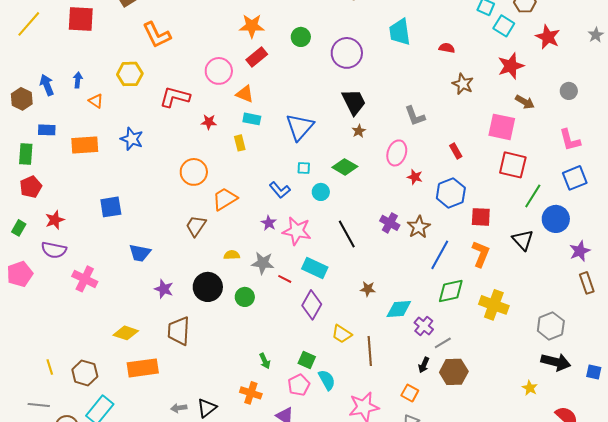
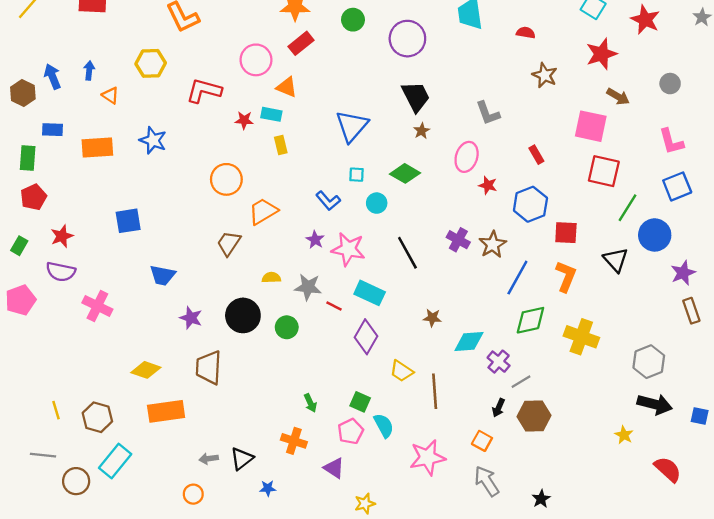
cyan rectangle: (252, 119) -> (271, 114), moved

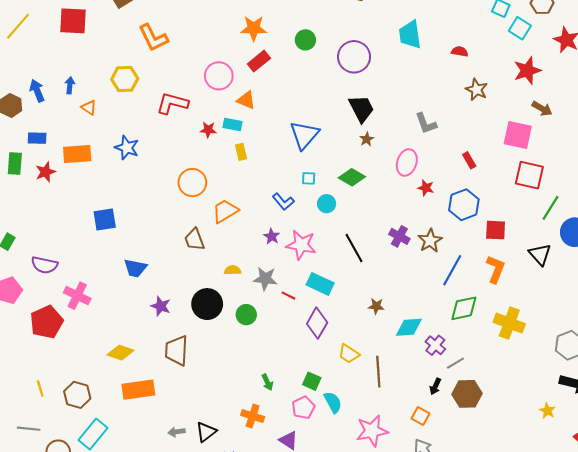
red pentagon: (34, 197) -> (47, 322), moved, size x1.4
red star: (62, 236) -> (46, 172), moved
brown trapezoid: (229, 243) -> (194, 240), turned -55

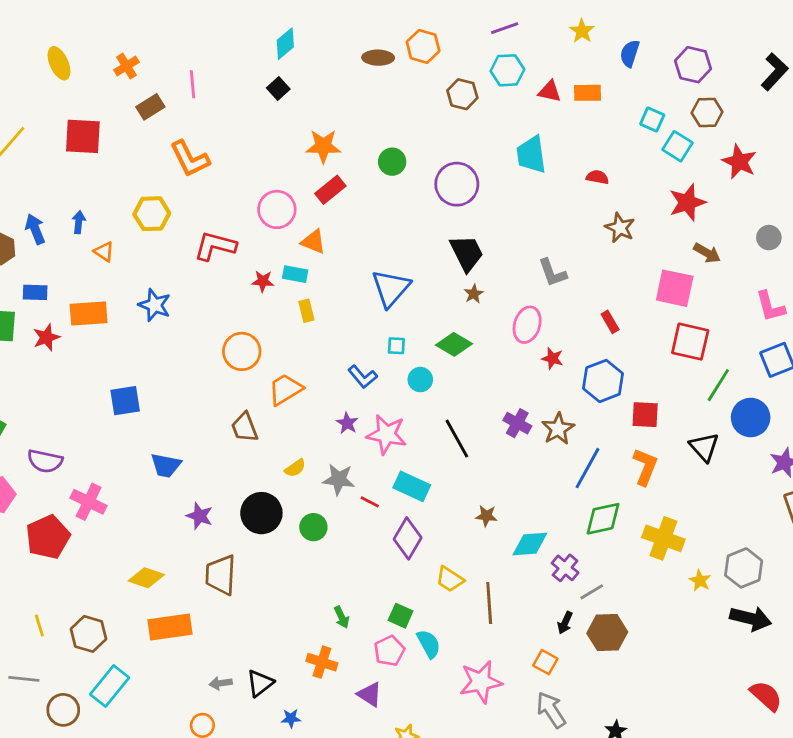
yellow semicircle: (233, 270) -> (295, 468), turned 147
yellow star: (547, 411) -> (700, 581), moved

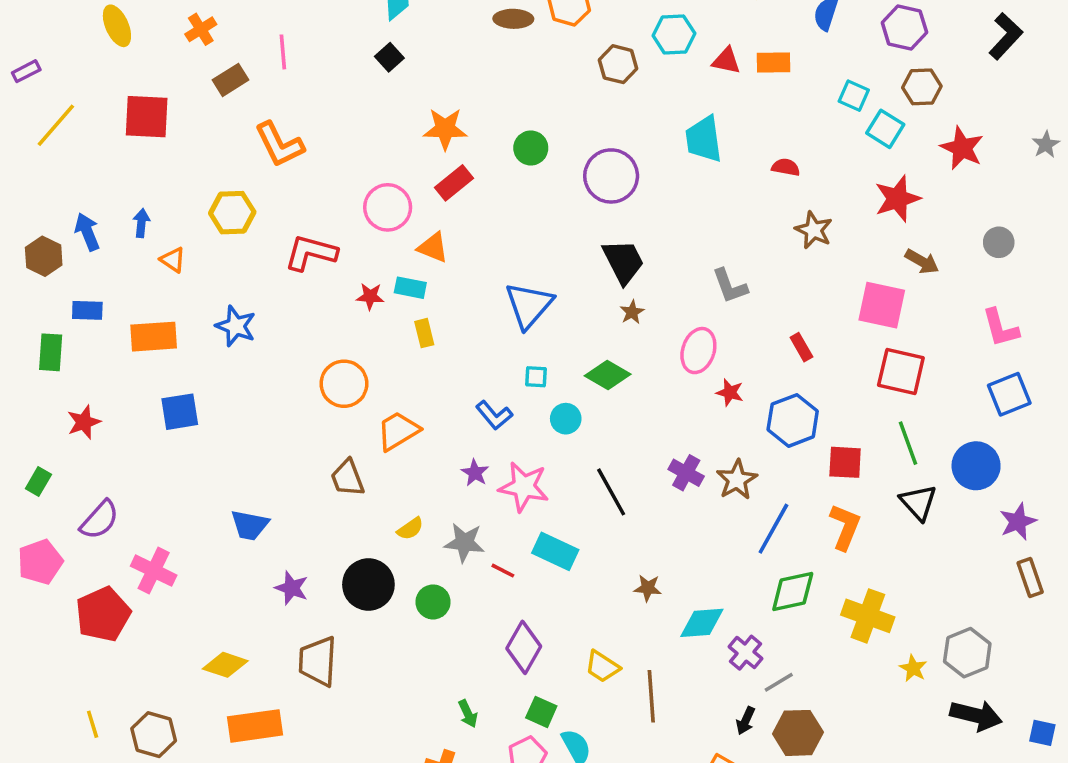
red star: (46, 337) -> (84, 422), moved
green line: (718, 385) -> (908, 443), moved, turned -52
blue square: (125, 401) -> (180, 412), moved
purple semicircle: (45, 461) -> (100, 520), turned -60
purple diamond: (408, 538) -> (524, 647), moved

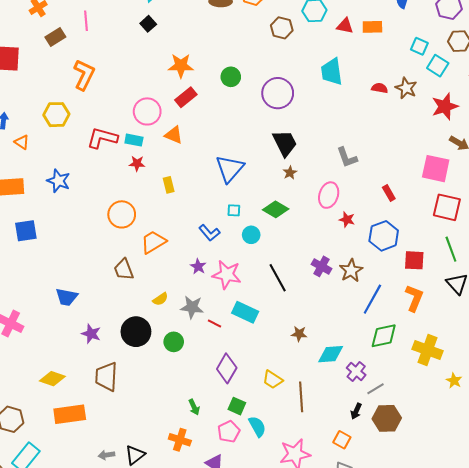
orange L-shape: (279, 145) -> (84, 75), turned -128
brown star: (814, 230) -> (406, 88), moved
cyan rectangle: (410, 288) -> (134, 140), moved

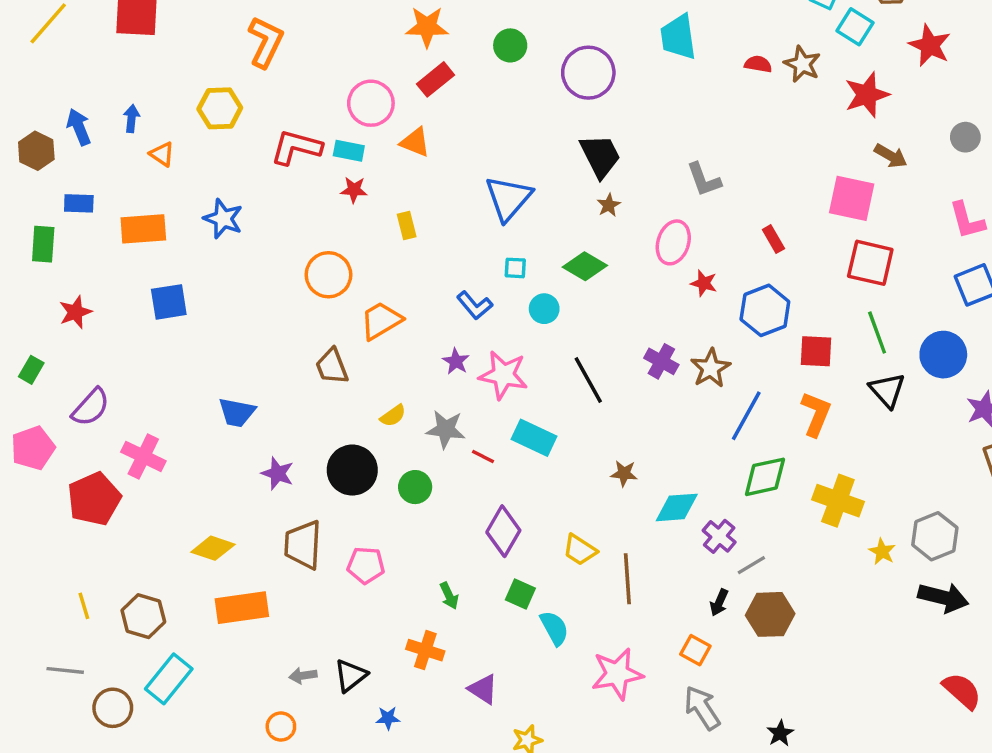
pink pentagon: (229, 432) -> (366, 565), moved, turned 30

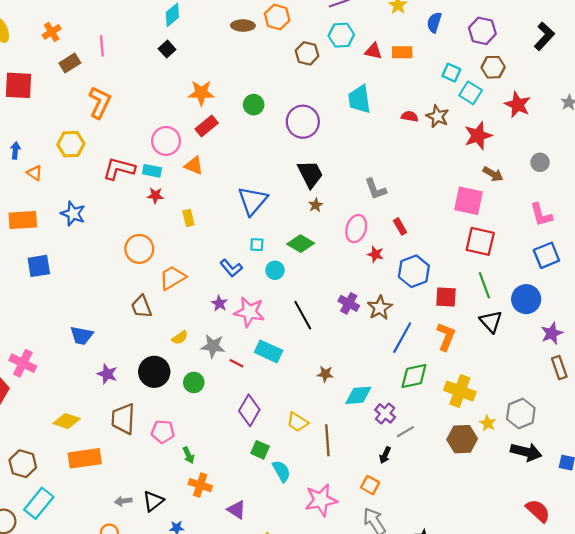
red rectangle: (773, 239) -> (400, 226), moved
green arrow: (449, 596) -> (188, 455), moved
brown hexagon: (770, 614) -> (462, 439), moved

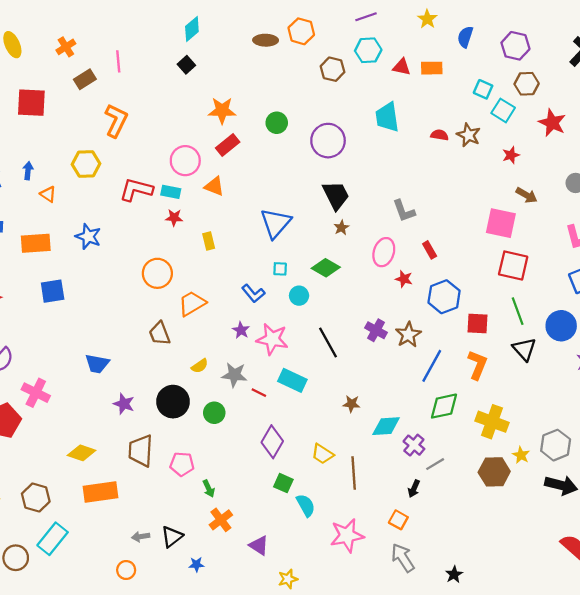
red star: (478, 136) -> (511, 155), size x0.6
orange cross: (200, 485) -> (221, 520), turned 35

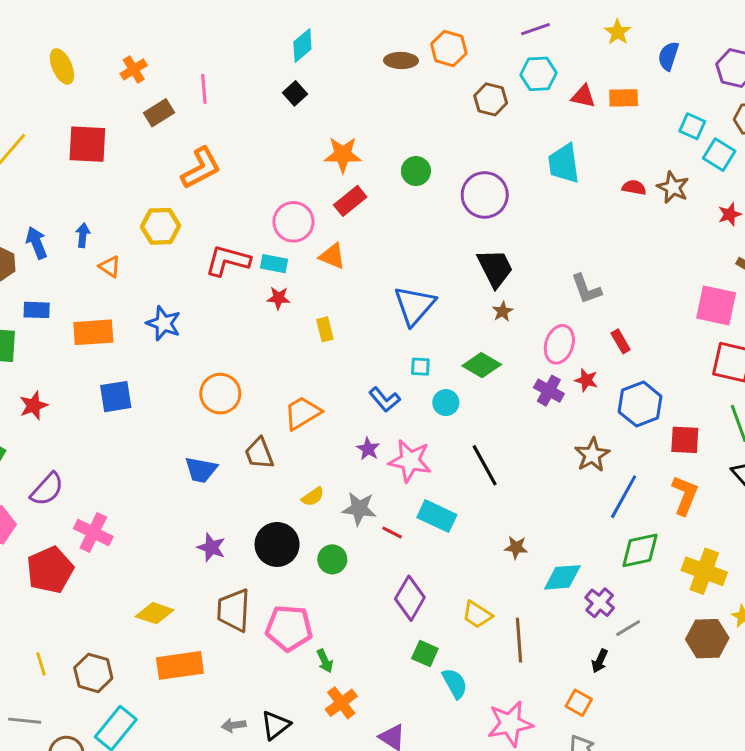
orange L-shape: (116, 121) -> (201, 168), turned 36
orange circle: (157, 273) -> (220, 394), moved
purple cross: (376, 330) -> (549, 391), moved
blue trapezoid: (97, 364) -> (201, 470), moved
pink pentagon: (182, 464) -> (289, 628), size x1.4

